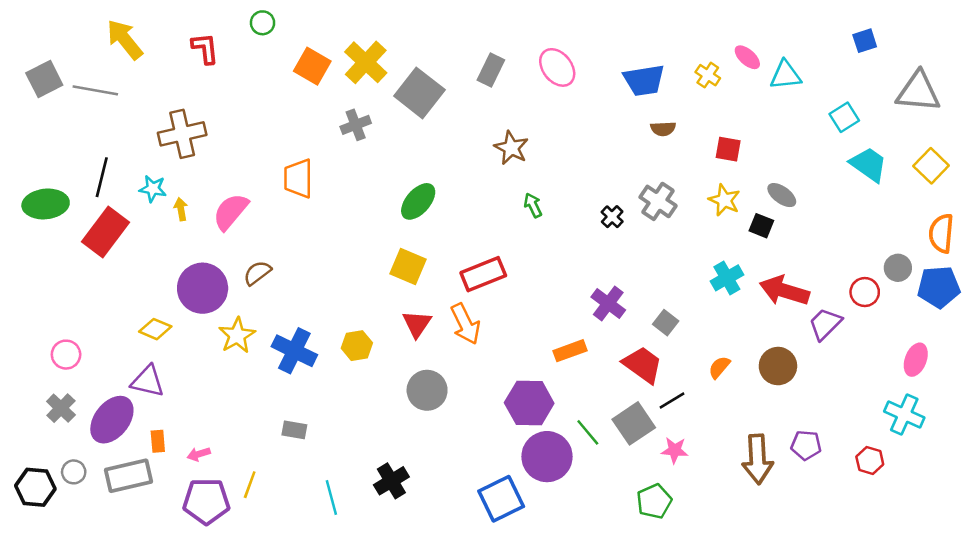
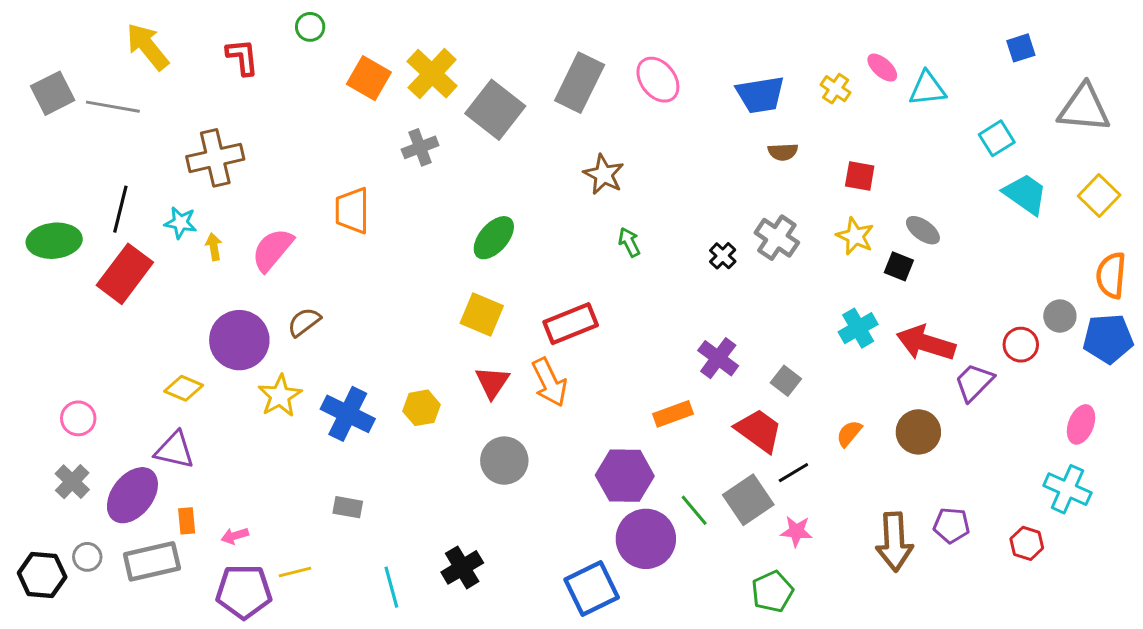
gray rectangle: (491, 70) -> (580, 83), size x1.5
yellow line: (250, 485) -> (295, 572), turned 56

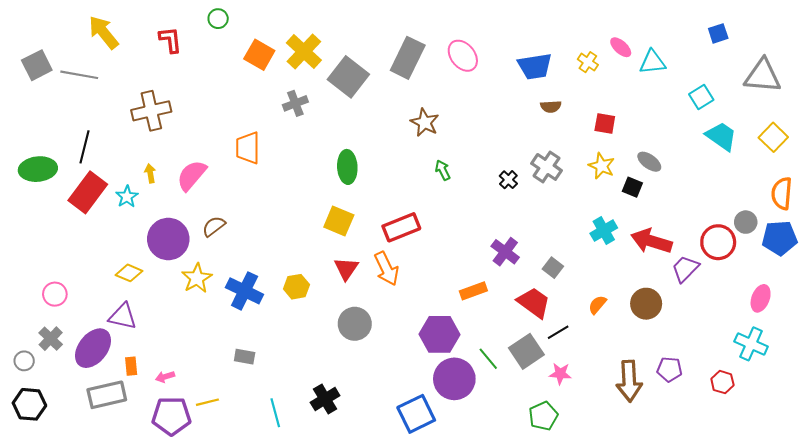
cyan star: (181, 223) -> (127, 197), moved, turned 30
green ellipse: (494, 238) -> (347, 167), turned -44
red circle: (1021, 345) -> (718, 242), size x1.4
gray circle: (87, 557) -> (24, 361), moved

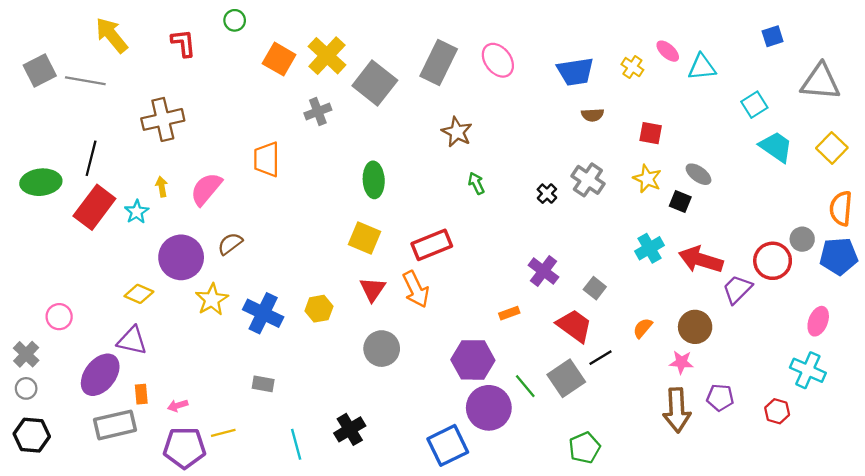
orange rectangle: (473, 291) -> (509, 313), size x0.7
gray cross: (51, 339) -> (26, 354), moved
pink star: (560, 374) -> (681, 362), moved

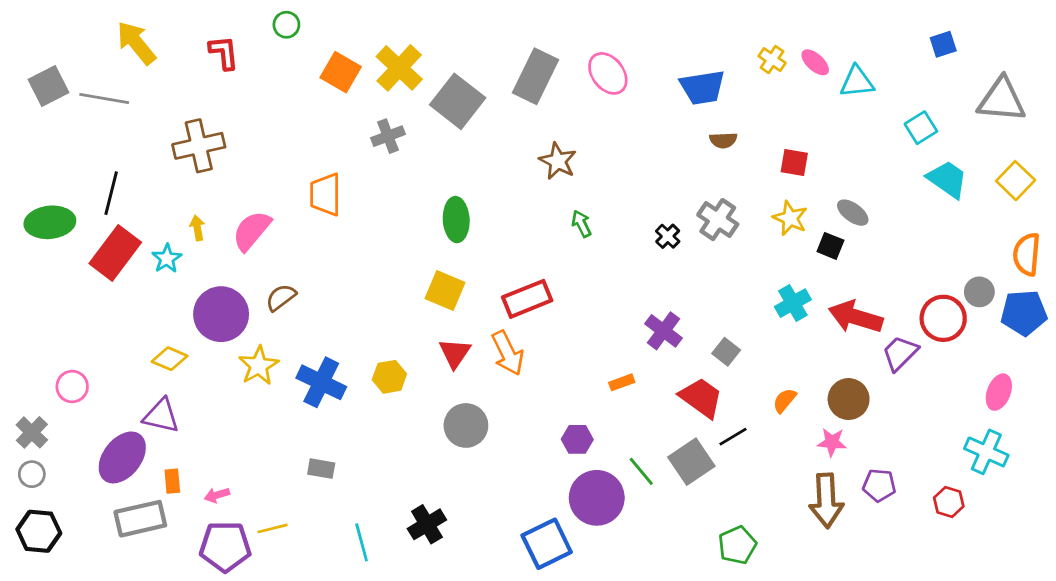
yellow cross: (632, 67) -> (772, 60), moved
purple hexagon: (473, 360) -> (577, 439), size x0.6
green pentagon: (585, 448) -> (737, 545), moved

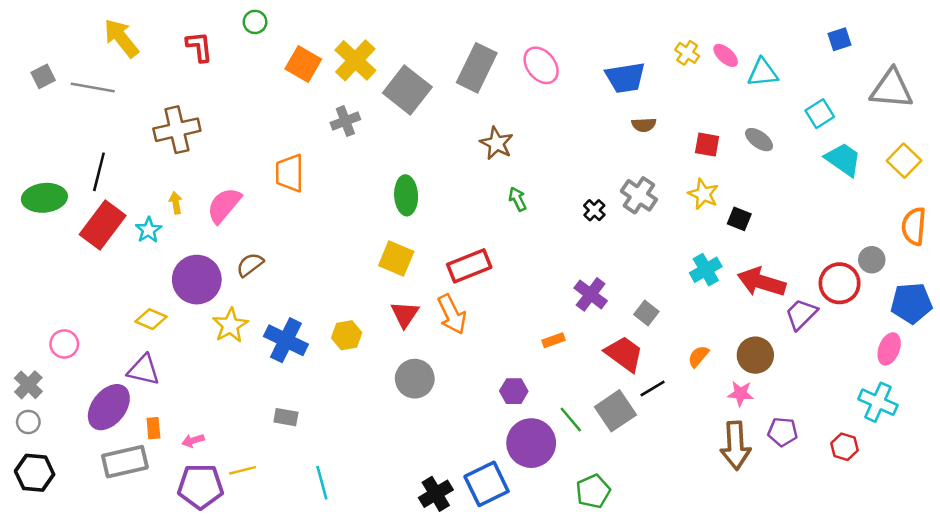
gray square: (49, 86) -> (43, 76), size x0.7
gray ellipse: (853, 213) -> (759, 140), moved
blue pentagon: (1024, 313) -> (911, 303), moved
black cross: (427, 524) -> (436, 494), moved
green pentagon: (737, 545) -> (593, 491), moved

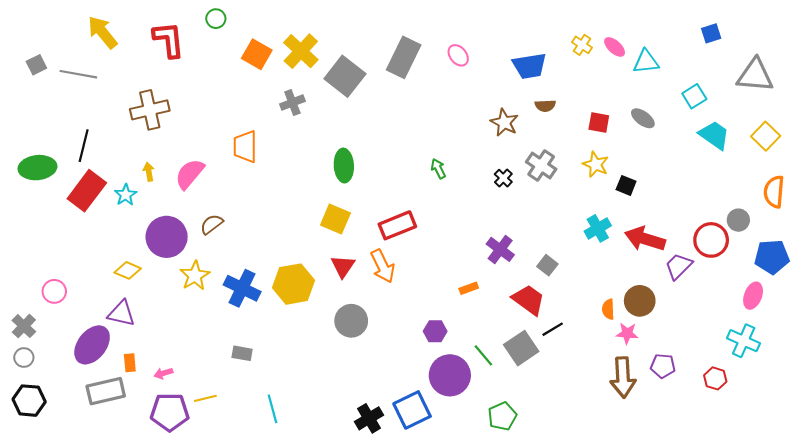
red L-shape: (199, 47) -> (169, 40), size x1.4
pink ellipse: (541, 65) -> (458, 55), size x0.7
brown star: (496, 143) -> (504, 122), moved
yellow hexagon: (347, 335) -> (293, 284), size x1.6
orange semicircle: (698, 356) -> (608, 309), moved, turned -42

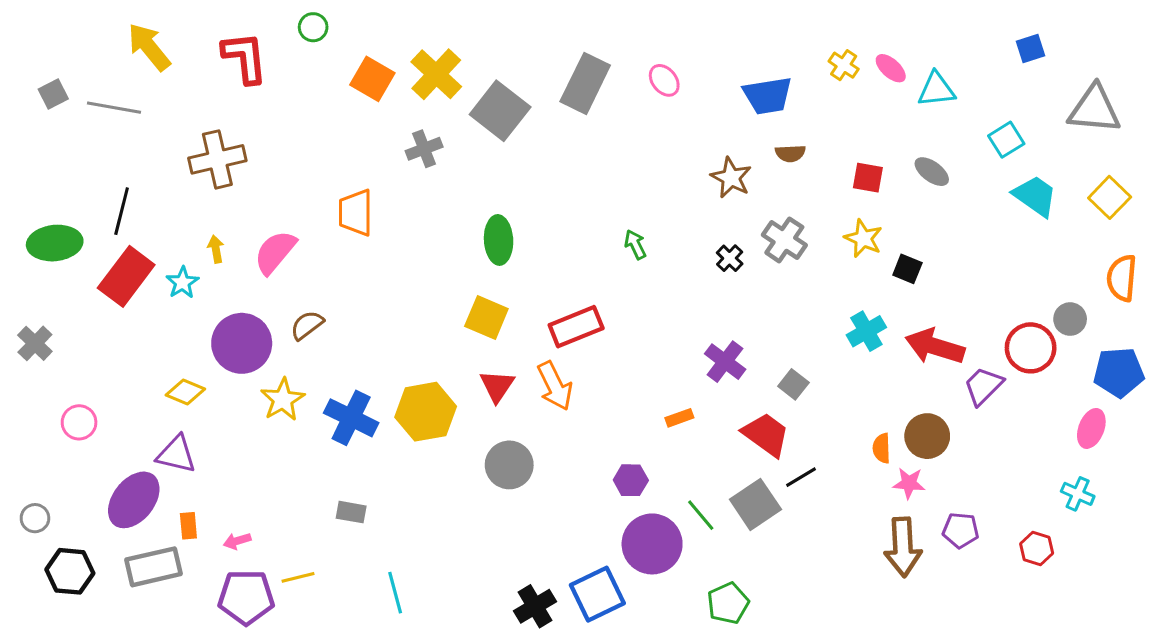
gray cross: (24, 326) -> (35, 343), moved
cyan cross: (744, 341) -> (1078, 494), size x0.7
black hexagon: (29, 401) -> (70, 571), moved

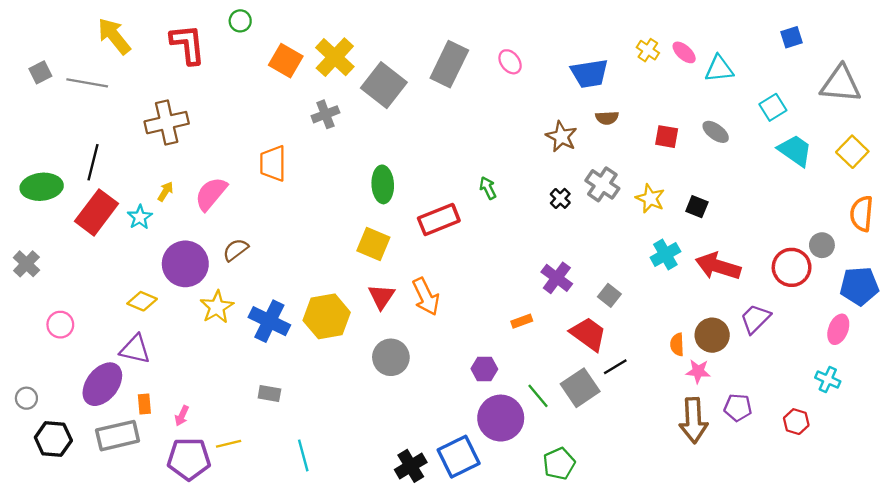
yellow star: (863, 238) -> (650, 198), moved
yellow arrow: (216, 249) -> (165, 191), turned 42
red rectangle: (576, 327) -> (439, 219), moved
purple trapezoid: (983, 386) -> (755, 319), moved
pink arrow: (237, 541) -> (182, 416), turned -48

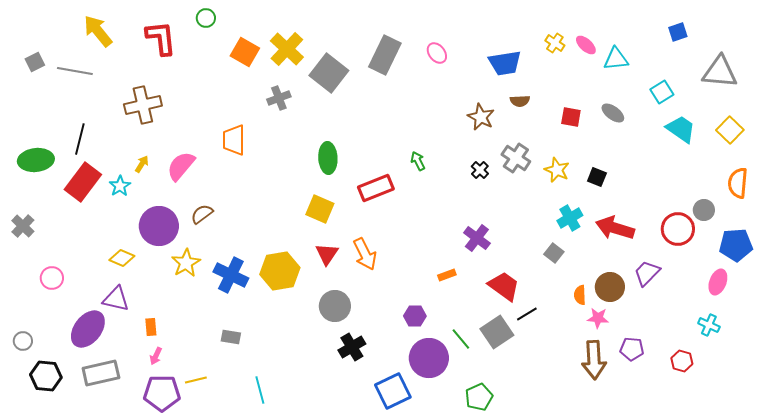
gray square: (609, 295) -> (554, 253), moved
orange rectangle: (144, 404) -> (151, 327), moved
black cross: (411, 466) -> (352, 347), moved

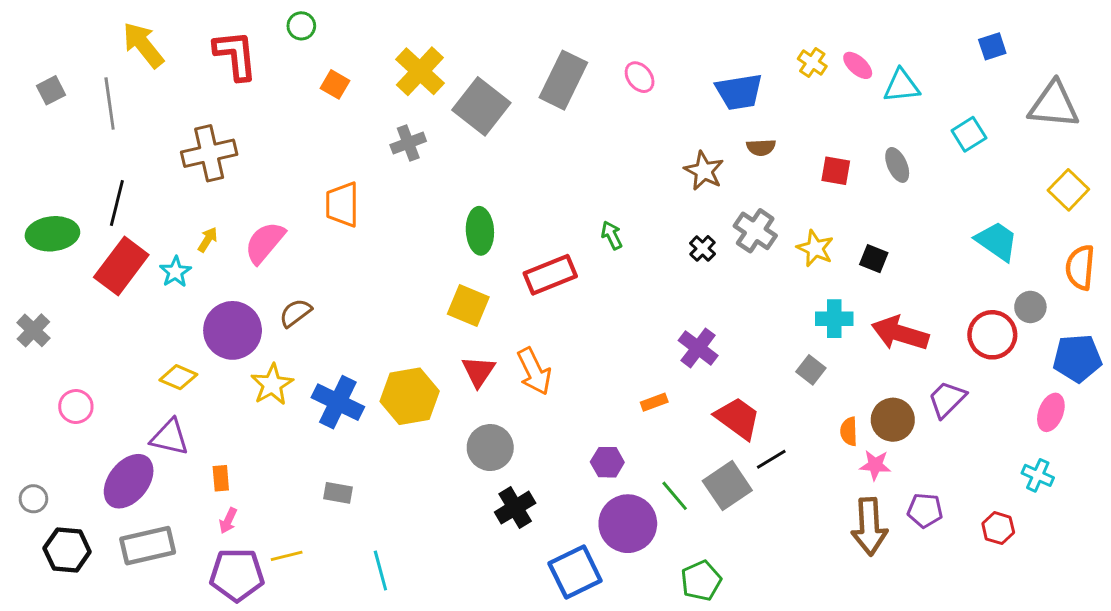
orange square: (245, 52) -> (335, 84), moved, size x0.7
gray line: (75, 71) -> (110, 103), turned 72
gray ellipse: (613, 113) -> (897, 165), turned 30
cyan trapezoid: (681, 129) -> (997, 241), moved
cyan cross: (570, 218) -> (834, 319), turned 30

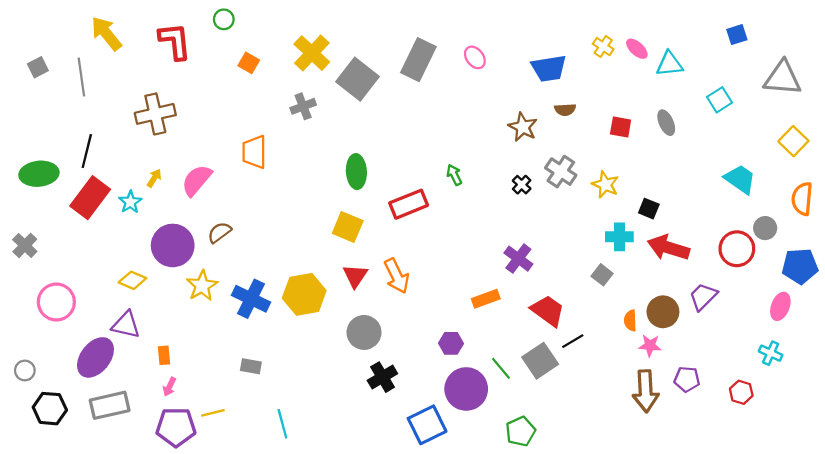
black square: (874, 259) -> (649, 209), moved
orange rectangle: (654, 402) -> (486, 299), size x1.4
pink circle: (76, 407) -> (56, 302), size x1.5

